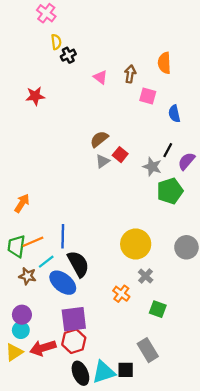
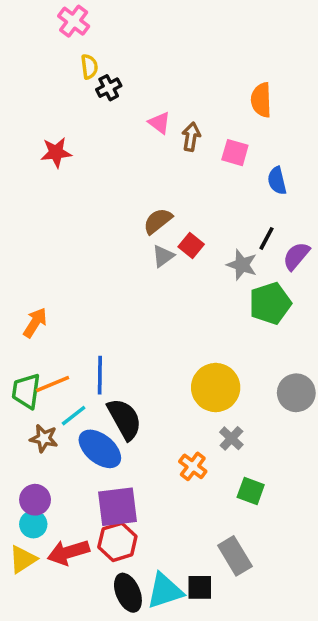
brown arrow: (130, 74) -> (191, 137), moved

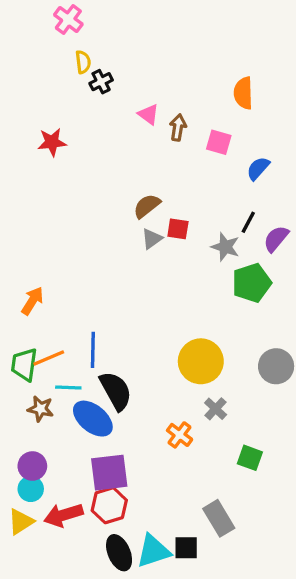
blue semicircle: (277, 181) -> (258, 168), turned 55
red square: (191, 245) -> (178, 229), turned -30
cyan line: (74, 416) -> (68, 388), turned 40
green square: (251, 491) -> (250, 458), moved

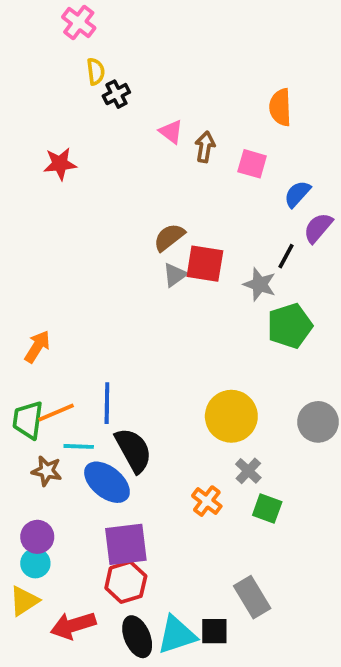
red square: (178, 229) -> (205, 264), size x1.5
purple semicircle: (276, 239) -> (318, 228), moved
green square: (250, 458) -> (267, 509), moved
red arrow: (63, 515) -> (73, 625), moved

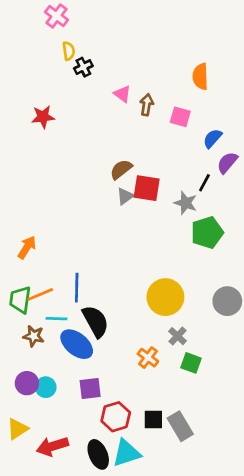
purple square: (126, 544) -> (90, 389), size x0.7
cyan circle: (35, 563) -> (46, 387), moved
red hexagon: (126, 582) -> (116, 417), moved
black square: (214, 631) -> (153, 419), moved

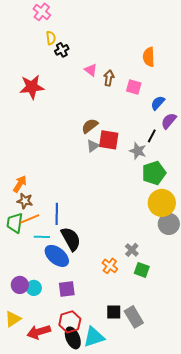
red star: (43, 117) -> (32, 87), size x1.4
yellow circle: (165, 297) -> (162, 203), moved
brown star: (34, 336) -> (25, 201), moved
red hexagon: (116, 417) -> (70, 322), moved

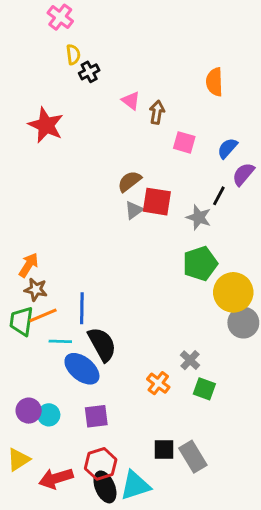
red star: (32, 87) -> (46, 125), turned 30
pink square: (134, 87) -> (184, 142), moved
green pentagon: (154, 173) -> (200, 264), moved

